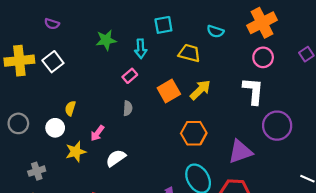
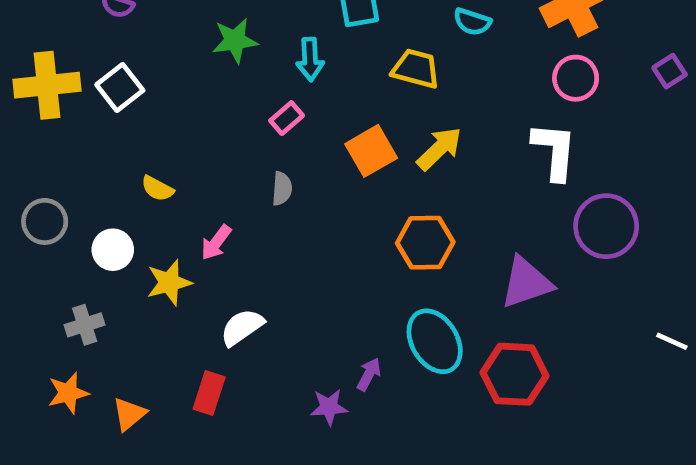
yellow semicircle: (70, 108) -> (157, 189), turned -80
white circle: (55, 128) -> (113, 250), moved
white semicircle: (116, 158) -> (242, 327), moved

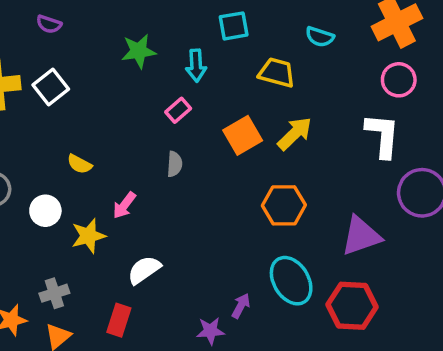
gray cross: (85, 325) -> (54, 293), moved

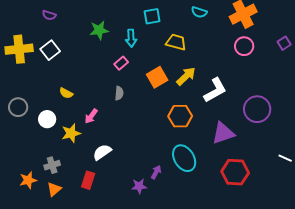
cyan semicircle: (320, 37) -> (199, 12), moved
white L-shape: (383, 135) -> (215, 90), moved, turned 56
red hexagon: (352, 306) -> (235, 172), moved

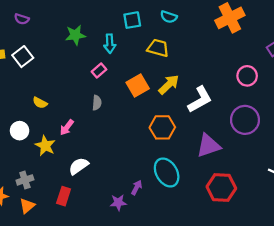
cyan semicircle: (199, 12) -> (169, 17), moved
pink circle: (244, 46) -> (247, 76), moved
yellow star: (71, 133) -> (45, 146), turned -30

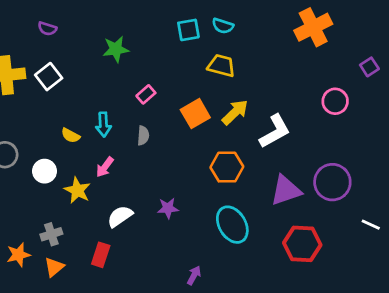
cyan semicircle: (169, 17) -> (223, 26), moved
cyan arrow: (110, 44) -> (103, 125), moved
purple circle: (245, 120) -> (332, 182), moved
purple arrow: (137, 188) -> (194, 275), moved
purple star: (118, 203) -> (168, 208), moved

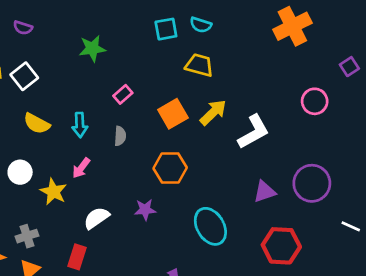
yellow semicircle: (71, 136) -> (37, 124), moved, size x1.4
orange hexagon: (227, 167) -> (170, 168), moved
purple triangle: (286, 190) -> (265, 192), size x0.7

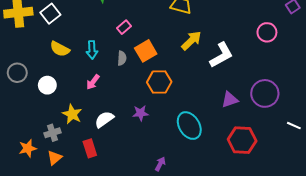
orange square: (173, 114) -> (146, 51), moved
yellow star: (53, 192) -> (72, 114), moved
red rectangle: (77, 257) -> (90, 148), turned -36

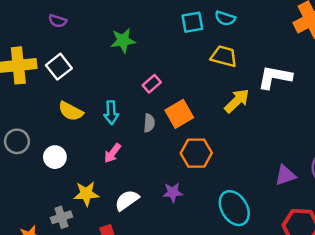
white L-shape: (221, 55) -> (275, 77), moved, turned -140
yellow star: (72, 114) -> (86, 194), turned -30

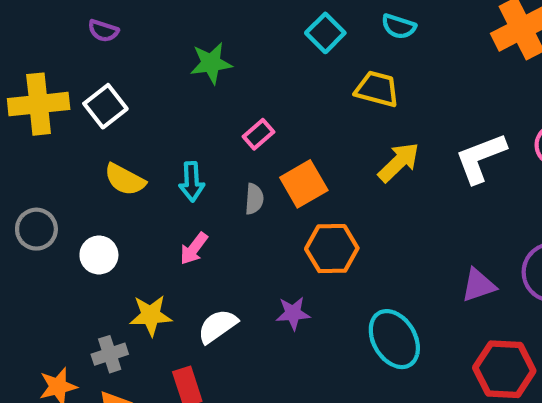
cyan semicircle: (225, 18) -> (399, 26), moved
cyan square: (192, 22) -> (325, 33), turned -35
white L-shape: (275, 77) -> (481, 158), moved, turned -32

